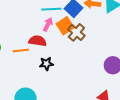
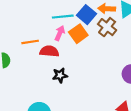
brown cross: (76, 32) -> (107, 27), moved
orange line: (21, 51) -> (30, 42), moved

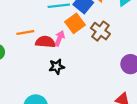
brown cross: (107, 27) -> (100, 31), moved
pink arrow: (60, 33) -> (60, 38), moved

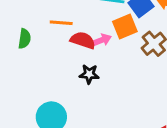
pink arrow: (60, 38) -> (101, 40), turned 32

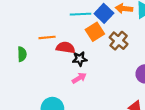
pink arrow: (101, 40) -> (79, 78), moved
black star: (89, 74) -> (80, 59), moved

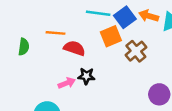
black star: (80, 59) -> (86, 76), moved
pink arrow: (79, 78) -> (67, 83), moved

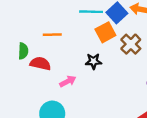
red semicircle: (74, 48) -> (40, 64), moved
black star: (86, 76) -> (93, 61), moved

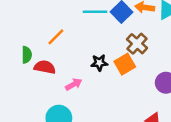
orange square: (105, 32) -> (125, 64), moved
orange line: (52, 35) -> (56, 37), turned -42

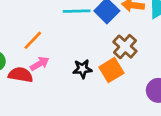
pink arrow: (74, 84) -> (40, 64), moved

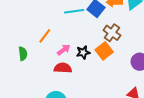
pink arrow: (40, 64) -> (64, 50), moved
red semicircle: (21, 75) -> (63, 68), moved

